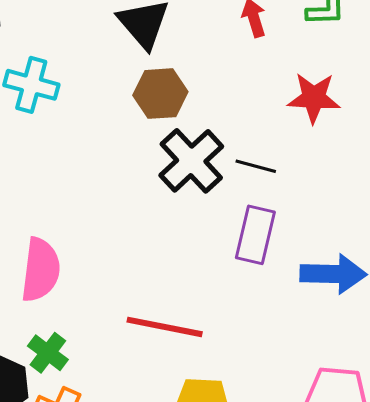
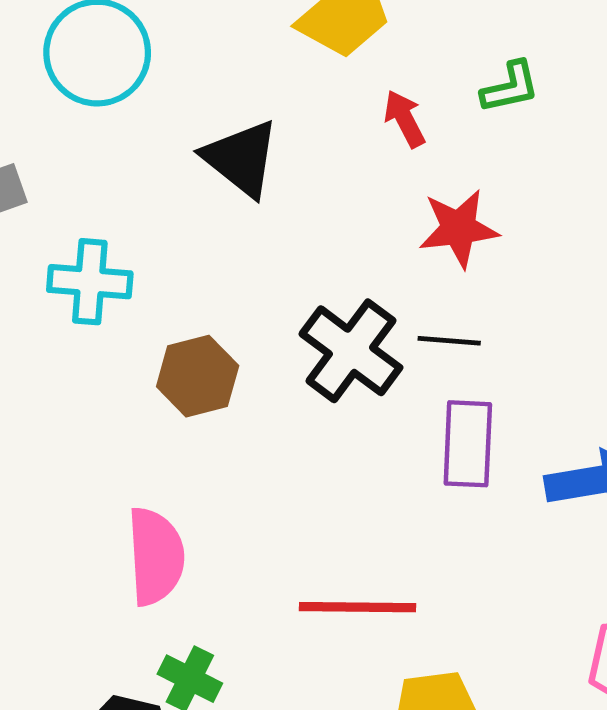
brown hexagon: (160, 94) -> (198, 376), moved
red star: (314, 98) -> (459, 228), moved

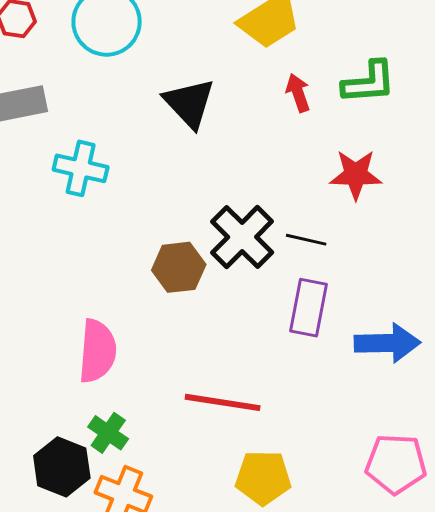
green L-shape: (510, 87) -> (369, 82), size x1.4
red star: (459, 228) -> (356, 175), moved
brown hexagon: (198, 376) -> (179, 267), moved

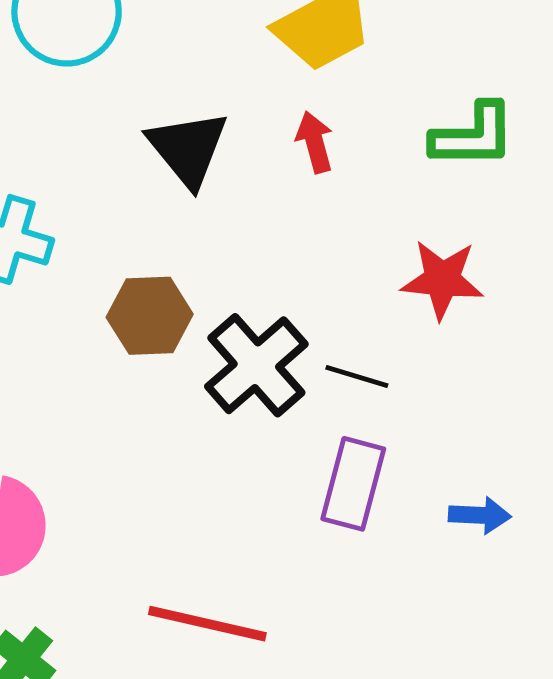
red arrow: (298, 93) -> (315, 142), moved
brown hexagon: (179, 267) -> (150, 316), moved
blue arrow: (387, 343) -> (480, 515), moved, size x0.6

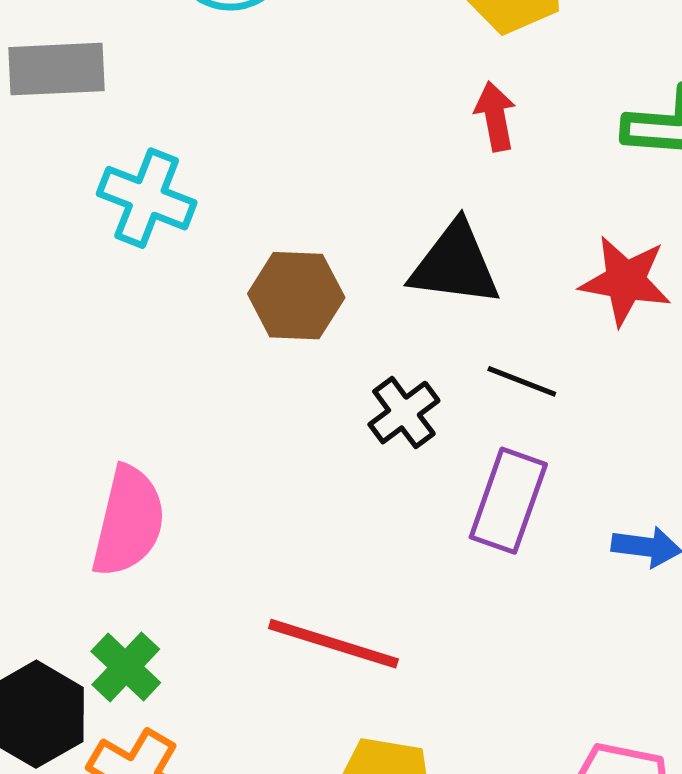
black triangle: (188, 149) -> (455, 264), moved, turned -48
black cross: (256, 365) -> (404, 413), moved, size x0.6

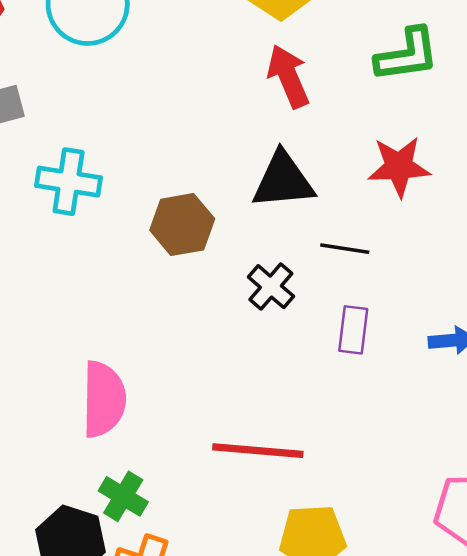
red arrow: (495, 116) -> (288, 76), size x1.4
purple rectangle: (508, 501) -> (353, 330), size x0.7

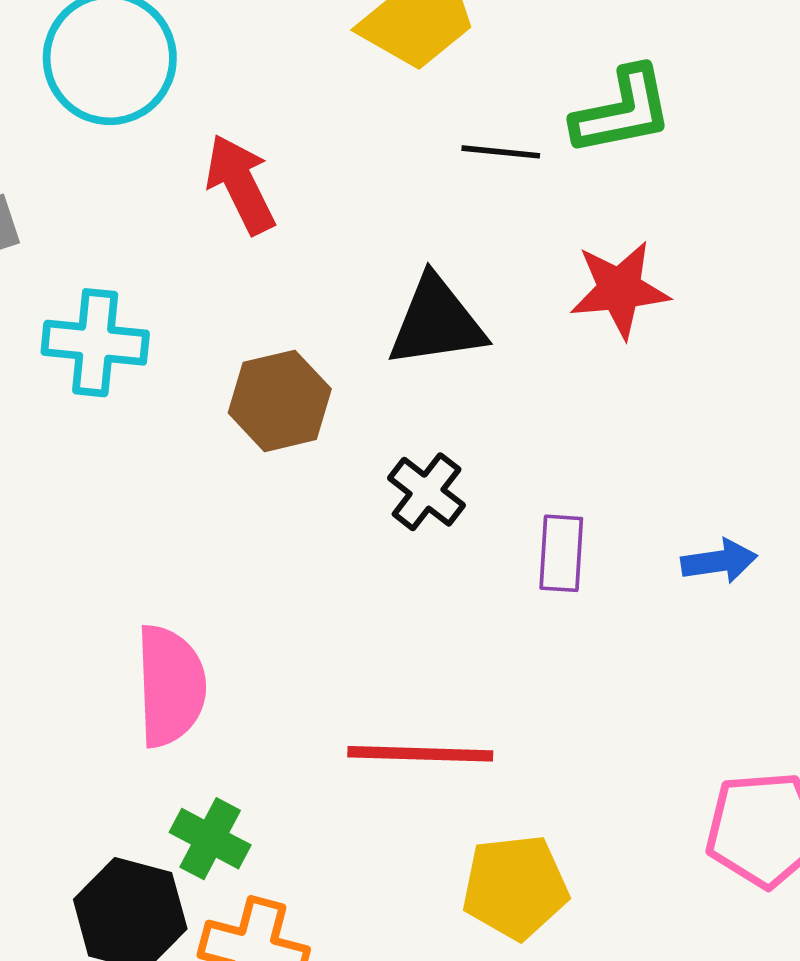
red arrow: (288, 76) -> (240, 184), moved
black line: (345, 249) -> (501, 152), moved

